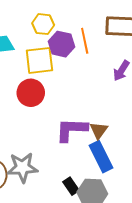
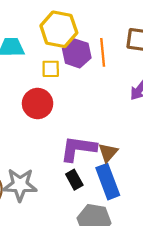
yellow hexagon: (43, 24) -> (59, 29), size x1.5
yellow square: (39, 60) -> (51, 69), size x0.6
black rectangle: (71, 186) -> (74, 180), moved

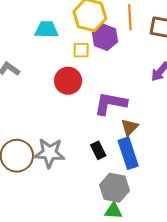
orange line: (103, 52) -> (130, 17), moved
purple L-shape: (78, 149) -> (110, 103), moved

